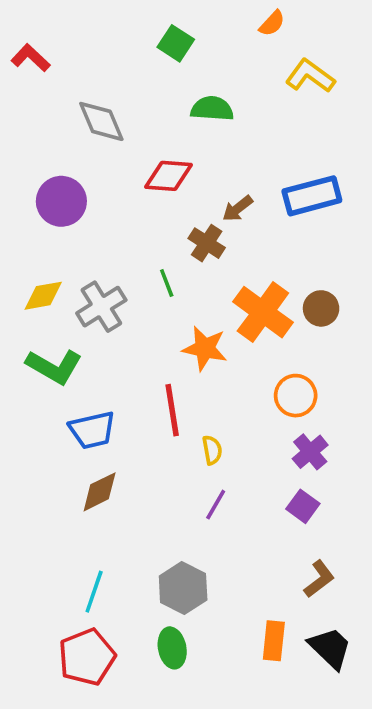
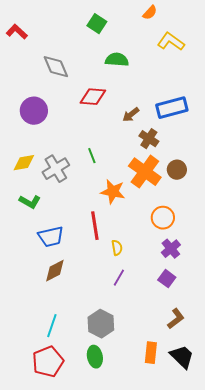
brown cross: (207, 243) -> (149, 139), moved
green L-shape: (54, 367) -> (30, 202), size x0.7

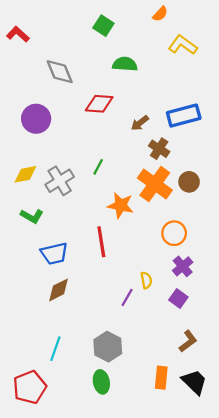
green line: (92, 156) -> (98, 167), turned 49
yellow semicircle: (117, 248) -> (146, 280), moved
red pentagon: (48, 362) -> (30, 387), moved

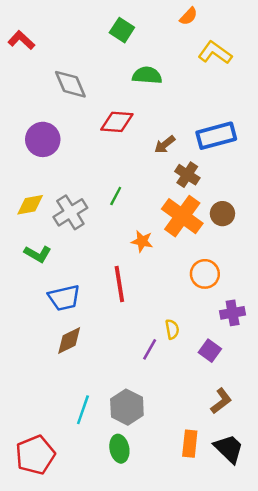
orange star: (121, 205) -> (142, 241), size x0.7
purple cross: (183, 266) -> (233, 313), moved, turned 30
cyan line: (55, 349) -> (83, 410), moved

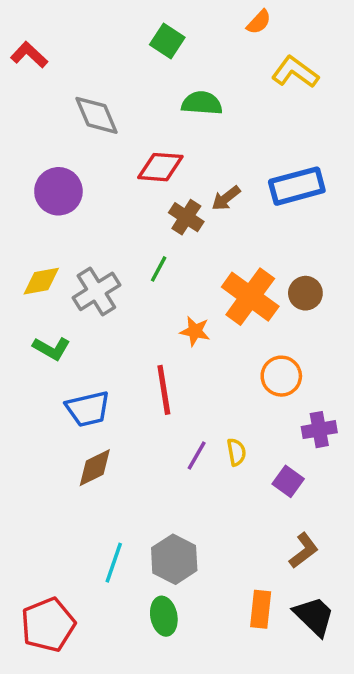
brown cross: (187, 175) -> (186, 217), moved
purple line: (150, 349) -> (197, 456), moved

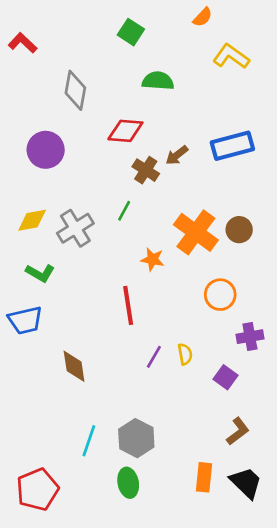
gray diamond: (96, 115) -> (75, 90), turned 33
blue trapezoid: (88, 409) -> (25, 320), moved
brown diamond: (95, 468) -> (74, 366), turned -72

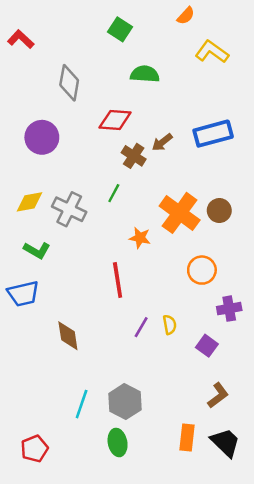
gray cross: (75, 228) -> (69, 209), turned -32
red pentagon: (38, 489) -> (34, 449), size x0.7

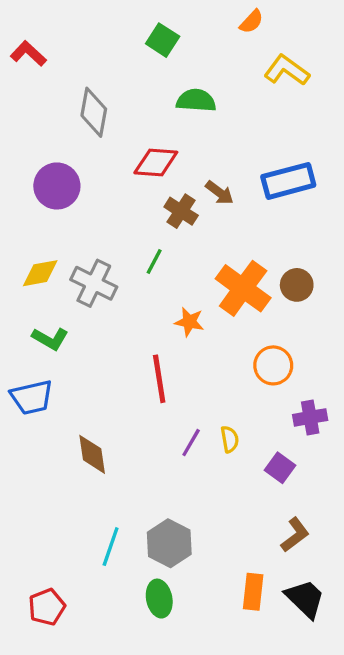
brown arrow: (162, 142) -> (220, 193), turned -105

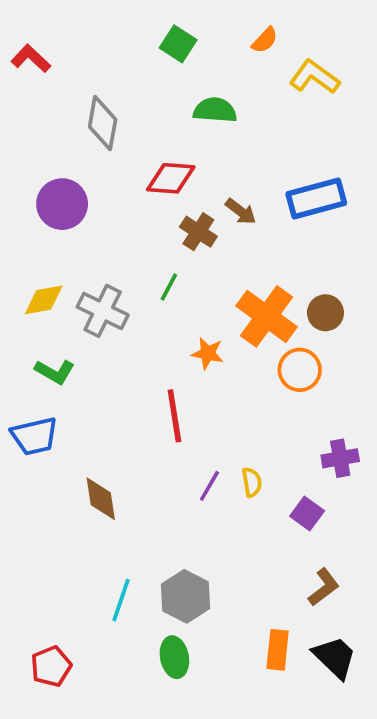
orange semicircle: (251, 22) -> (265, 40), moved
orange circle: (273, 365) -> (300, 370), moved

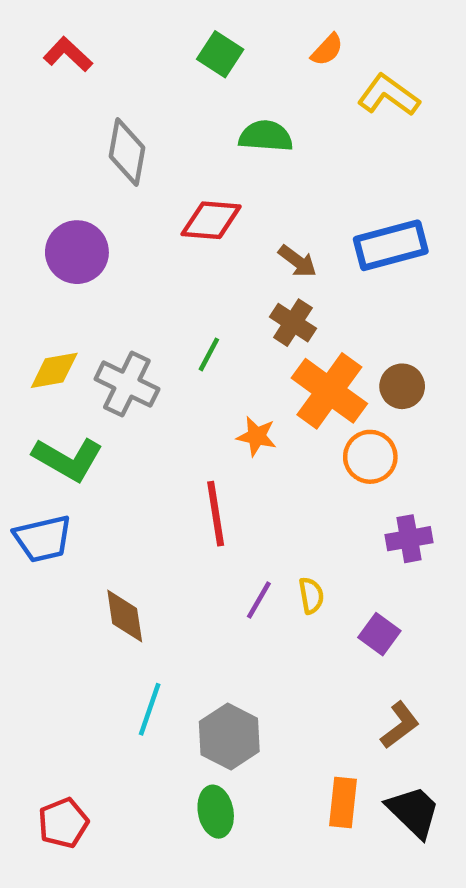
red L-shape: (31, 59) -> (68, 54), moved
brown cross: (198, 232) -> (293, 323), moved
green L-shape: (55, 372) -> (68, 459), size x1.4
purple cross: (340, 458) -> (409, 539), moved
cyan line: (121, 600) -> (150, 709), moved

